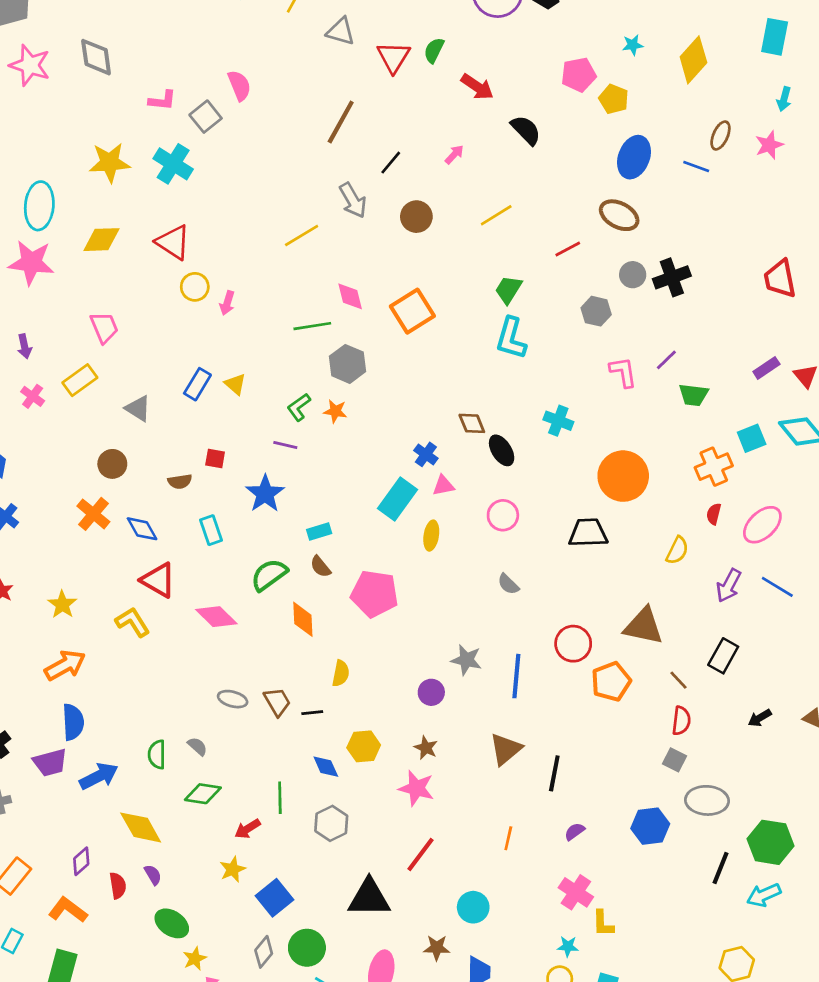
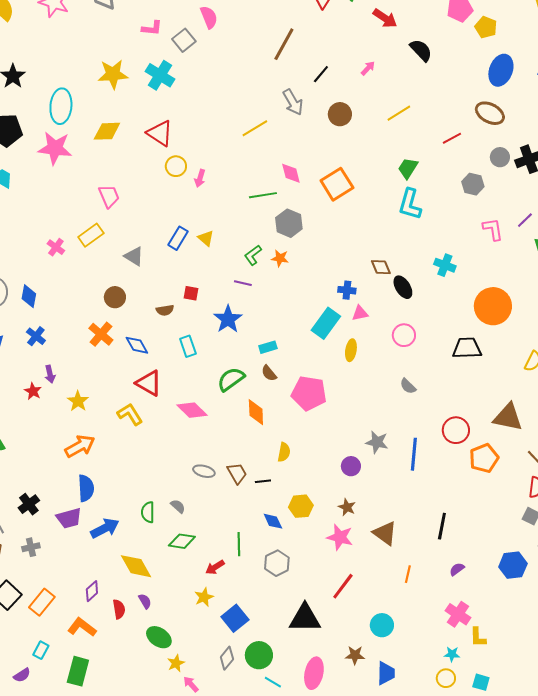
purple arrow: (24, 346) -> (50, 374), moved
blue cross: (426, 454) -> (347, 290), turned -30
brown triangle: (506, 749) -> (385, 533), moved, turned -44

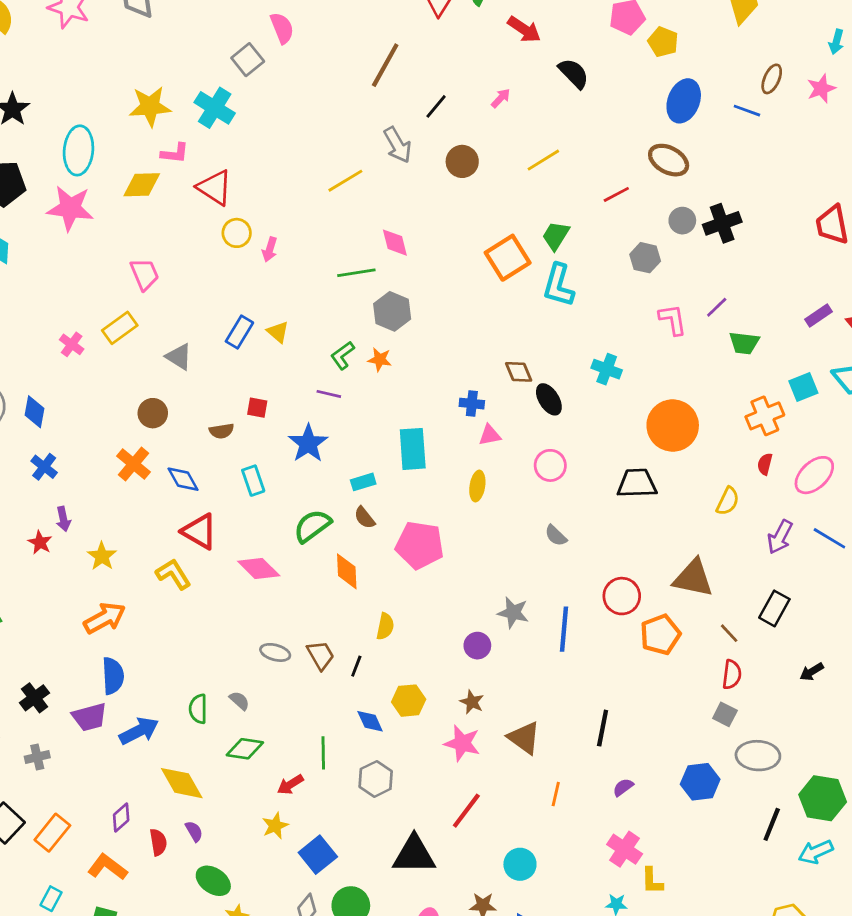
pink L-shape: (152, 28) -> (175, 153), moved
orange square: (337, 184) -> (508, 258), moved
cyan rectangle: (326, 323) -> (413, 449), moved, turned -40
black line: (263, 481) -> (356, 666), turned -63

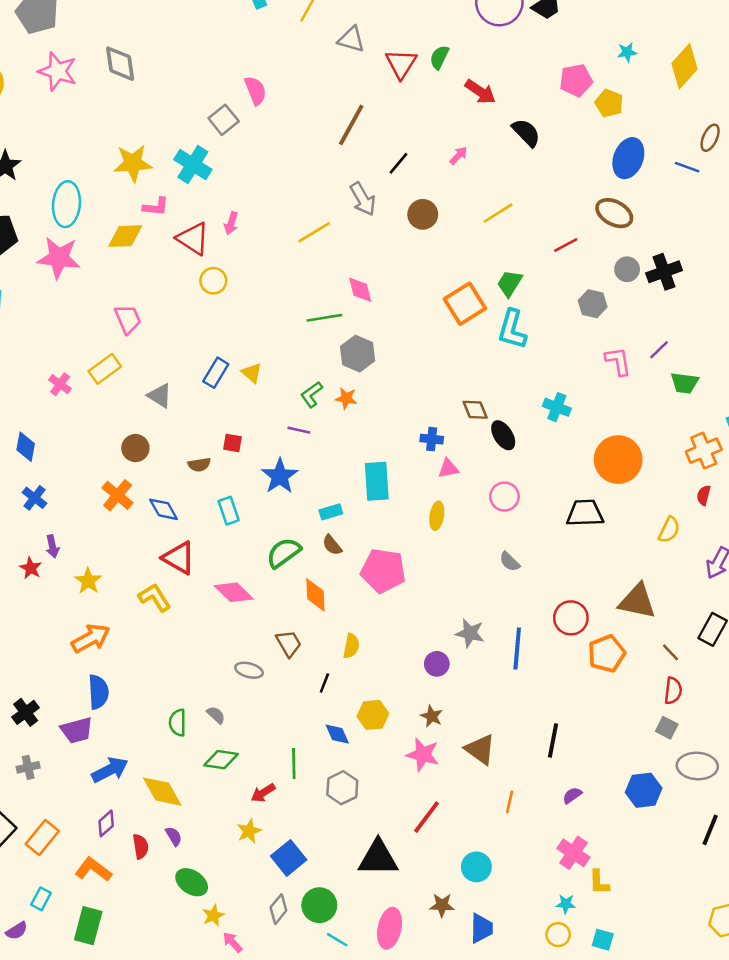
pink arrow: (270, 249) -> (231, 223), moved
brown trapezoid: (321, 655) -> (289, 643), moved
blue arrow: (139, 731) -> (110, 770), moved

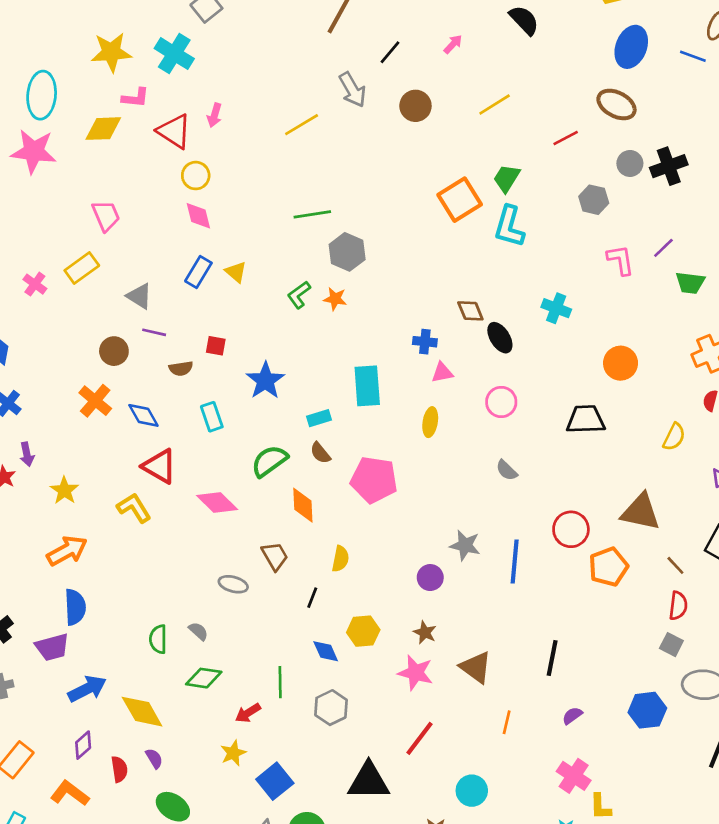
pink diamond: (360, 290) -> (198, 216), moved
purple line: (299, 430) -> (154, 332), moved
orange circle: (618, 460) -> (621, 363), size x0.7

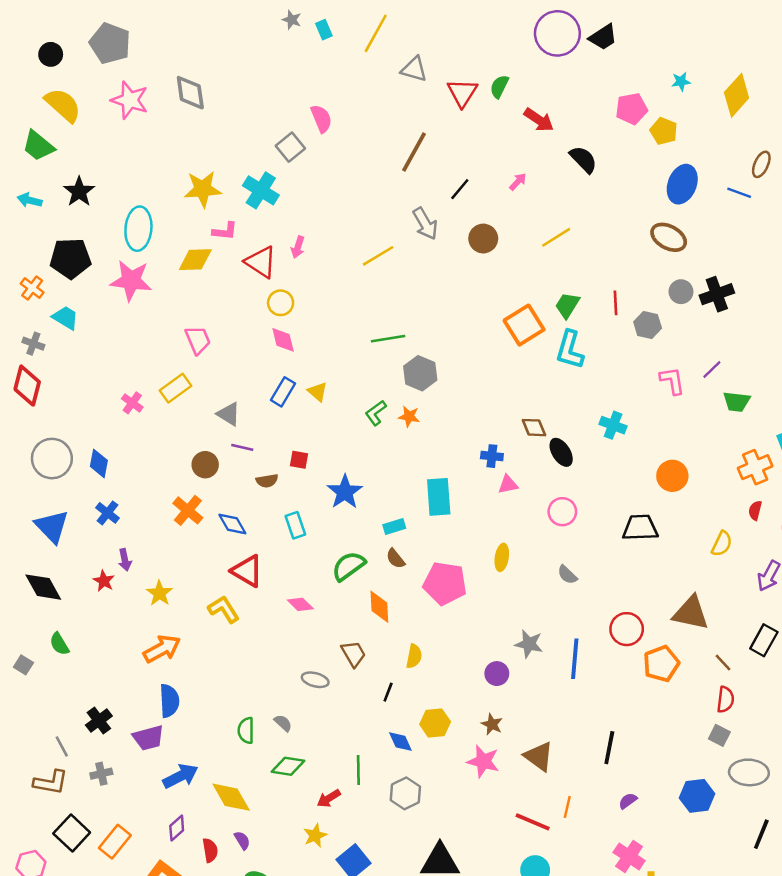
red line: (566, 138) -> (615, 303), moved, turned -65
yellow ellipse: (430, 422) -> (502, 557), moved
pink diamond: (217, 502) -> (300, 604), size x0.7
red line: (419, 738) -> (533, 822), moved, turned 76

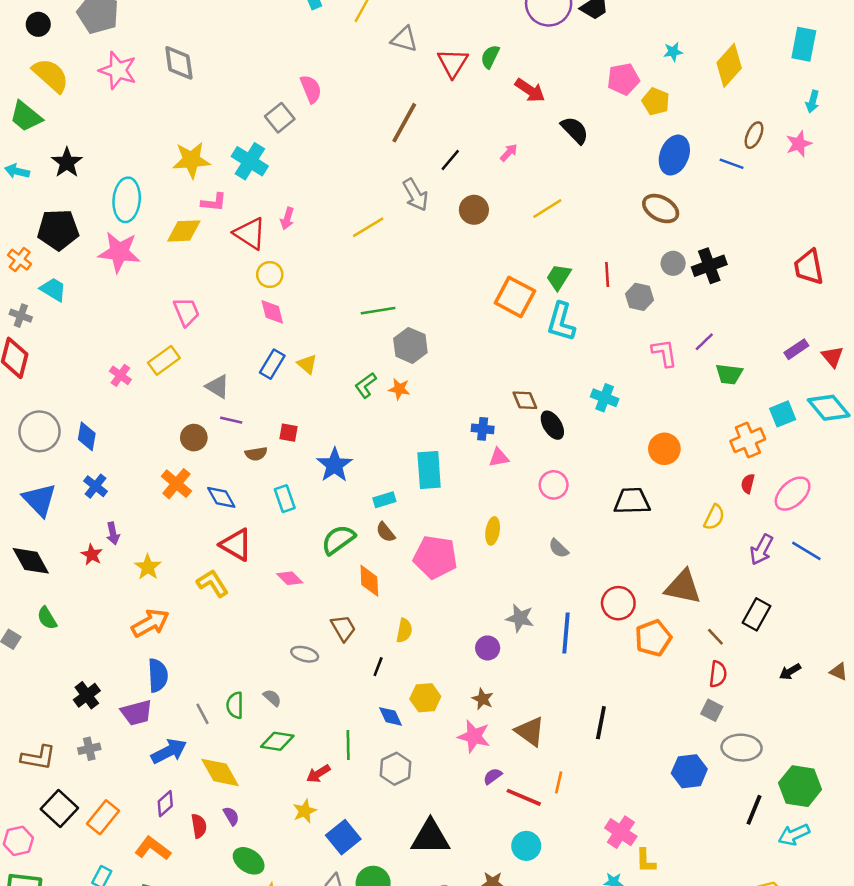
orange square: (524, 325) -> (515, 297), turned -30
gray line: (62, 746) -> (203, 714), moved
purple semicircle: (628, 801) -> (493, 776), moved

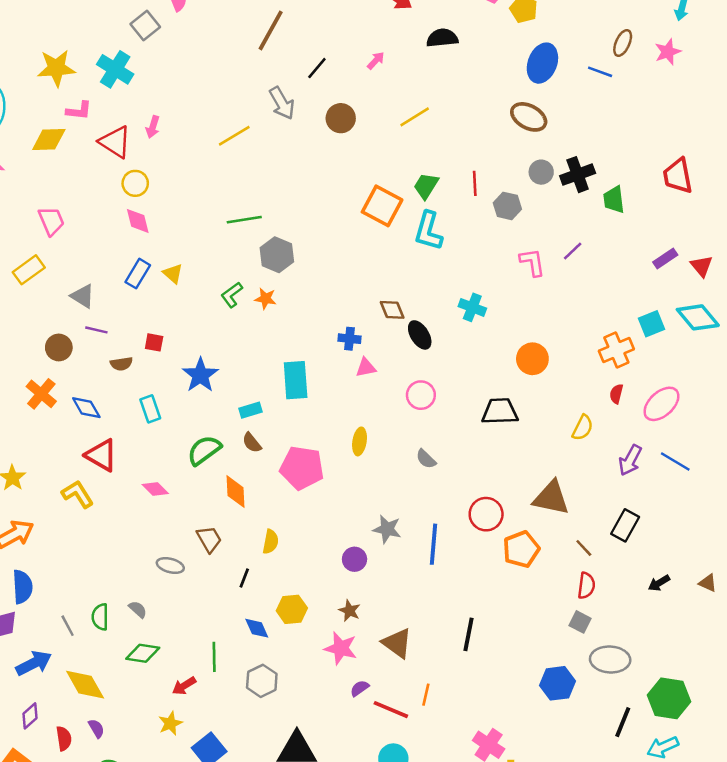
black semicircle: (575, 130) -> (442, 38), turned -52
green trapezoid: (729, 374) -> (614, 200), moved, turned 76

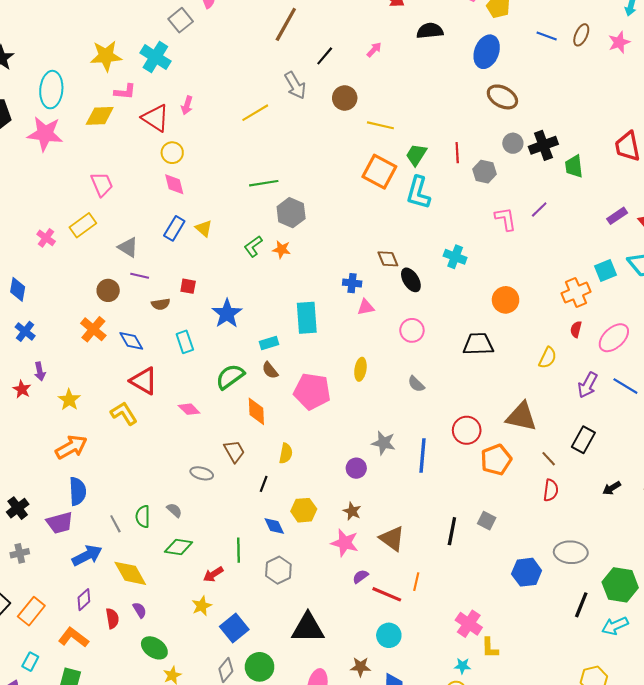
blue ellipse: (542, 63) -> (487, 52), moved
blue line: (600, 72) -> (547, 36), moved
yellow line: (415, 117) -> (380, 125), moved, turned 45
gray square: (580, 622) -> (487, 521), moved

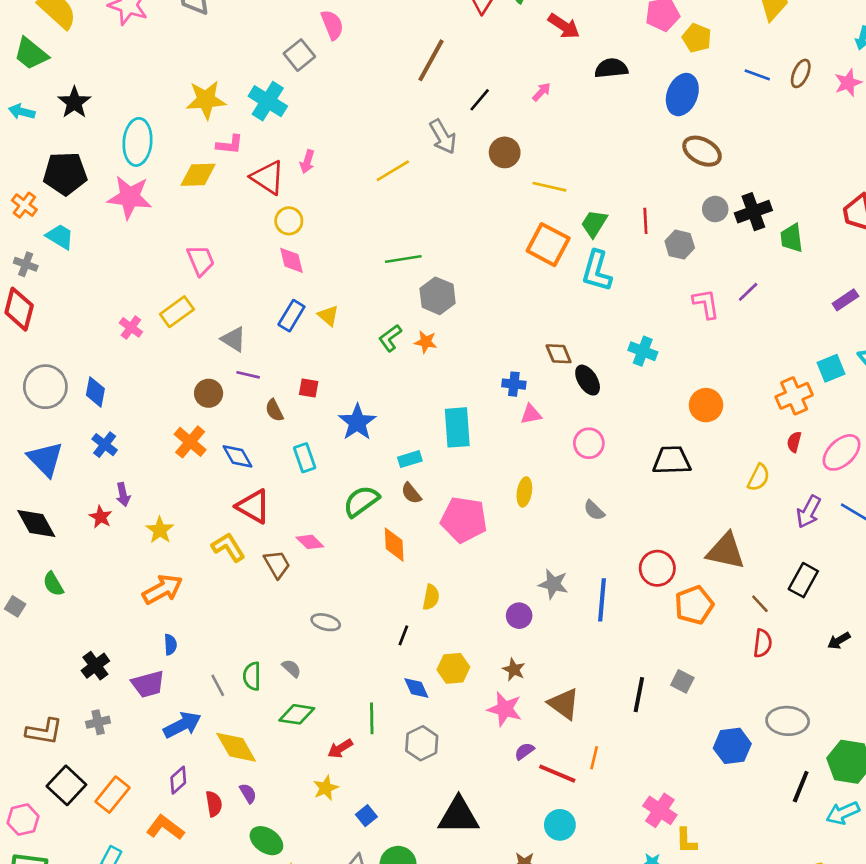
brown semicircle: (161, 304) -> (274, 410), turned 72
brown trapezoid: (234, 451) -> (277, 564), moved
blue semicircle: (78, 491) -> (170, 645), size x0.6
blue square: (234, 628) -> (366, 816), size x0.6

